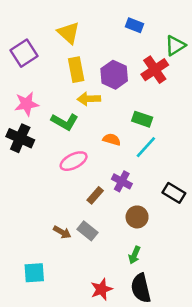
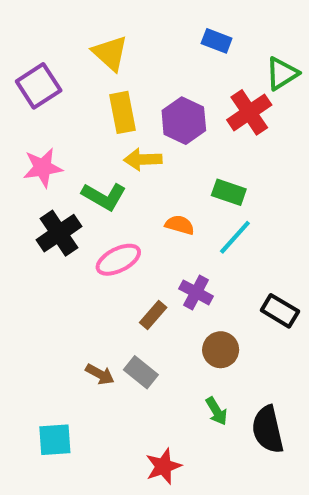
black cross: (20, 138) -> (59, 233), moved, turned 32
green arrow: (135, 255) -> (217, 411), turned -54
black semicircle: (141, 288) -> (268, 429), moved

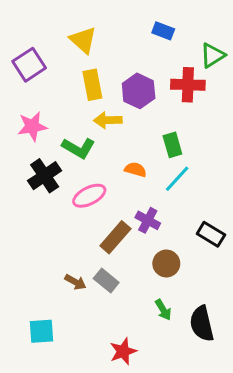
red cross: (249, 112) -> (188, 85), turned 36
green rectangle: (229, 192) -> (172, 145), turned 55
brown rectangle: (153, 315) -> (115, 237), size x1.5

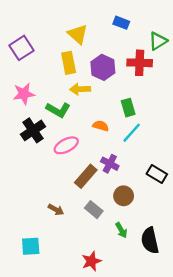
yellow triangle: (83, 40) -> (78, 34), moved
gray rectangle: (106, 280) -> (94, 210), moved

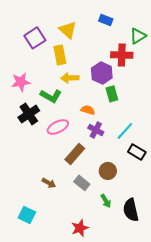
purple square: (22, 48) -> (35, 38), moved
purple hexagon: (103, 67) -> (102, 73), moved
cyan line: (132, 133) -> (125, 131), moved
purple cross: (110, 164) -> (96, 130), moved
cyan square: (31, 246) -> (27, 215), turned 30

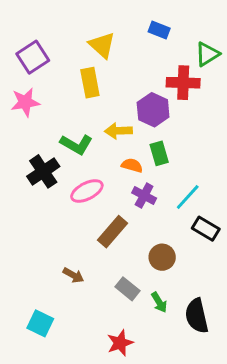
purple square: (35, 38) -> (33, 57), moved
yellow arrow: (70, 78) -> (118, 131), moved
pink star: (21, 82) -> (25, 102), moved
green rectangle: (112, 94) -> (159, 153), moved
gray rectangle: (82, 183) -> (128, 289), moved

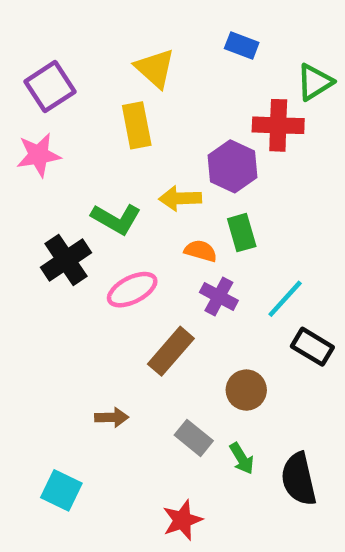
brown arrow: (73, 275) -> (112, 417), turned -30

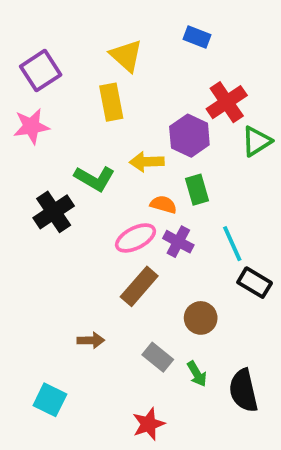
green triangle: (315, 82) -> (256, 141), moved
red cross: (278, 125) -> (227, 102), turned -36
pink ellipse: (132, 290) -> (136, 238), moved
cyan line: (285, 299) -> (232, 244), turned -66

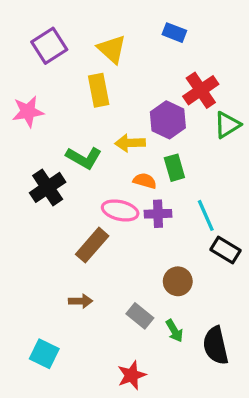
purple square: (41, 71) -> (49, 46), moved
pink ellipse: (136, 238) -> (120, 210), turned 40
purple cross: (178, 242) -> (158, 214), turned -30
brown rectangle: (139, 286) -> (92, 245), moved

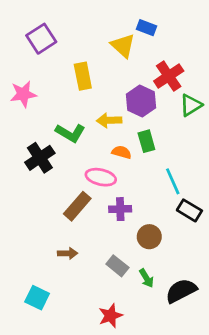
yellow triangle: (112, 49) -> (123, 46), moved
purple cross: (158, 214) -> (120, 209), moved
black semicircle: (216, 346) -> (181, 291), turned 76

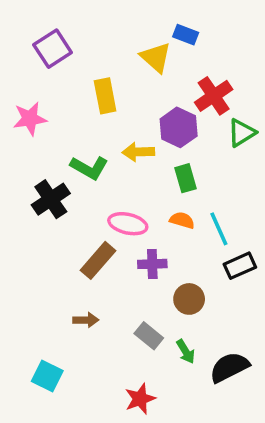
orange semicircle: (122, 152) -> (182, 220), moved
black rectangle: (189, 210) -> (240, 266), turned -55

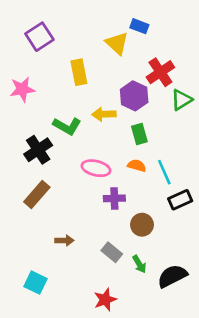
brown rectangle: (98, 260) -> (37, 194), moved

